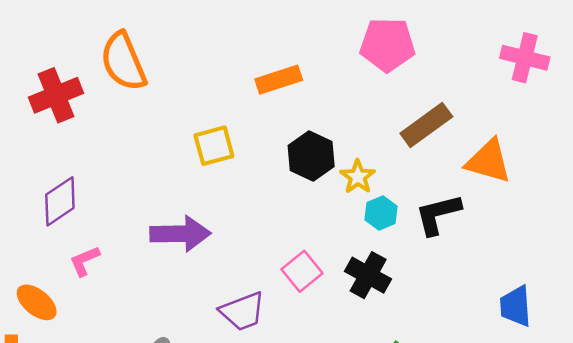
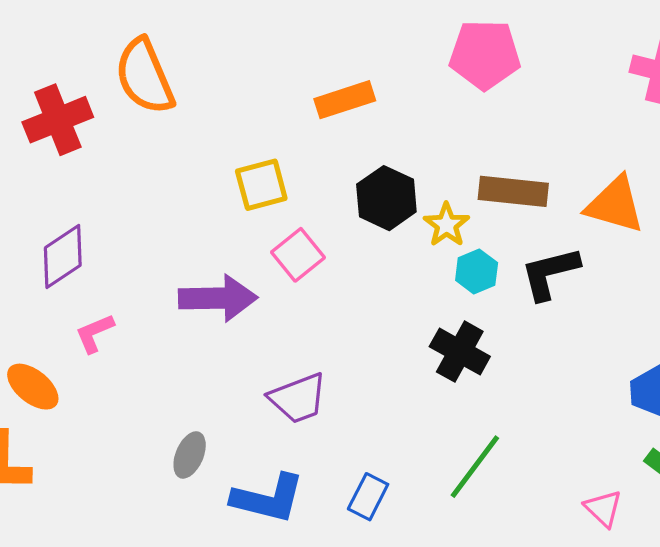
brown rectangle: (426, 125) -> (513, 191), moved, turned 42
pink square: (302, 271) -> (298, 255), moved

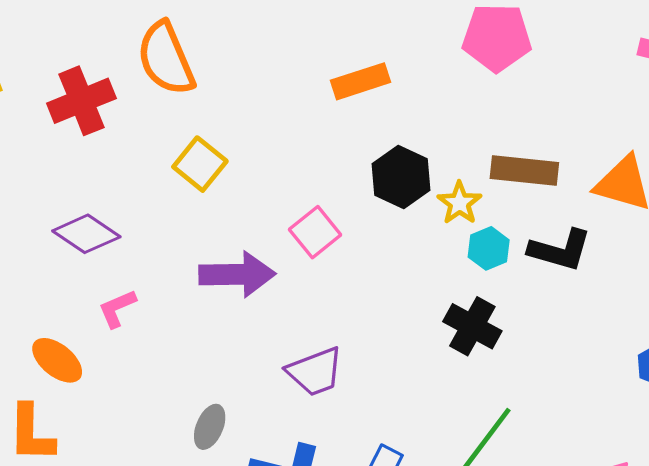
yellow square: (261, 185) -> (200, 164), moved, turned -36
purple diamond: (63, 256) -> (86, 234), turned 68
black L-shape: (550, 273) -> (560, 250), turned -150

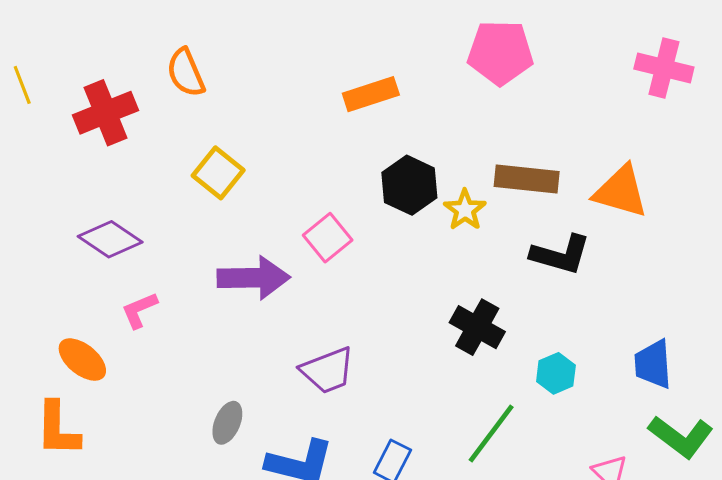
orange semicircle: (166, 59) -> (186, 73), size x0.7
cyan hexagon: (489, 248) -> (556, 373), moved

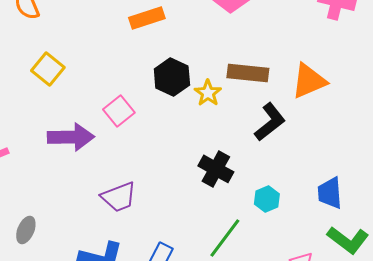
orange triangle: (621, 191) -> (309, 81), turned -39
black L-shape: (561, 255) -> (270, 122), turned -54
gray ellipse: (227, 423) -> (26, 230), moved

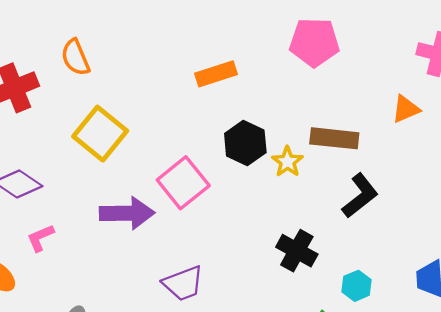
yellow square: (48, 69) -> (100, 134), size x1.4
orange triangle: (309, 81) -> (406, 109), moved, size x0.7
pink square: (119, 111) -> (183, 183), size x1.4

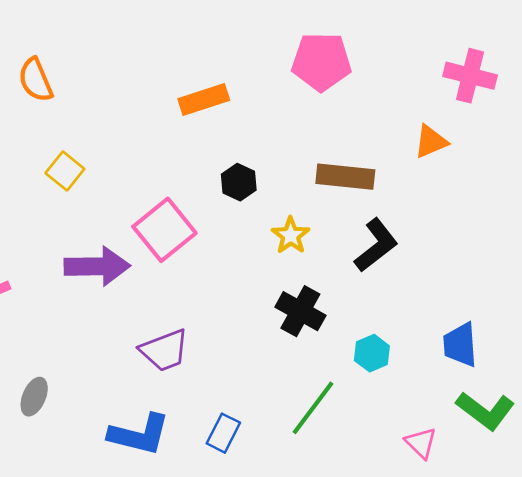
yellow square: (100, 134) -> (65, 171), size x0.6
black hexagon: (245, 143) -> (239, 182), size x0.7
yellow star: (287, 162) -> (291, 235), moved

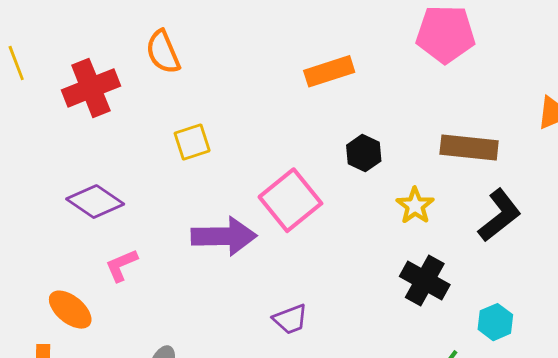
yellow square: (65, 171) -> (192, 142), turned 33
purple trapezoid: (164, 350) -> (290, 319), size x0.7

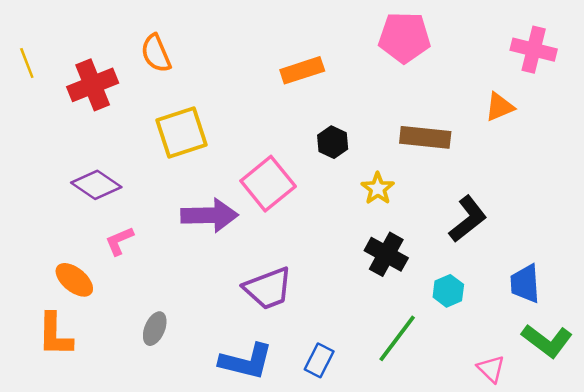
yellow square: (192, 142) -> (182, 132), size x1.6
black L-shape: (500, 215) -> (468, 219), moved
purple trapezoid: (290, 319) -> (268, 288), size x1.6

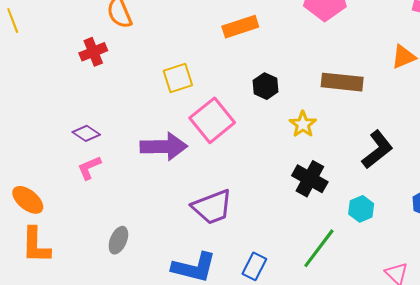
red cross: (93, 85) -> (93, 52), moved, size x0.7
yellow square: (182, 132) -> (178, 78), moved, size x0.7
purple diamond: (96, 185) -> (86, 133), moved, size x0.7
orange ellipse: (74, 280) -> (28, 200), moved

